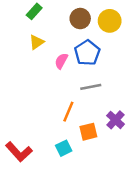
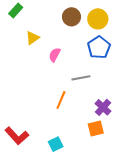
green rectangle: (34, 11) -> (16, 11), moved
blue pentagon: (87, 53) -> (99, 47), moved
orange square: (88, 132) -> (96, 128), moved
cyan square: (64, 148) -> (56, 144), moved

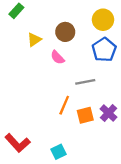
brown circle: (71, 17) -> (65, 32), moved
pink semicircle: (55, 55) -> (57, 57), turned -72
orange square: (96, 128) -> (85, 115), moved

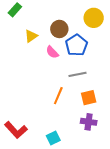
blue pentagon: (104, 50) -> (76, 45), moved
purple cross: (109, 113) -> (89, 122), moved, turned -35
orange square: (85, 115) -> (89, 98), moved

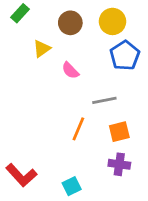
yellow circle: (94, 18) -> (112, 21), moved
brown circle: (59, 29) -> (70, 23), moved
blue pentagon: (76, 45) -> (125, 55), moved

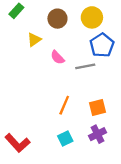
gray line: (104, 100) -> (85, 66), moved
purple cross: (119, 164) -> (97, 134), turned -35
cyan square: (72, 186) -> (65, 139), moved

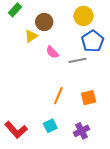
brown circle: (57, 19) -> (44, 22), moved
purple cross: (97, 134) -> (81, 131), moved
cyan square: (65, 139) -> (50, 126), moved

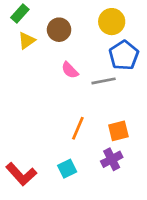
yellow triangle: (31, 36) -> (27, 40), moved
purple cross: (81, 131) -> (112, 159), moved

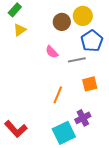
brown circle: (59, 30) -> (62, 22), moved
orange square: (118, 131) -> (90, 84), moved
cyan square: (67, 169) -> (64, 133), moved, size x1.6

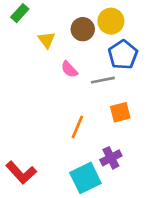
yellow triangle: (20, 30) -> (47, 40), moved, turned -32

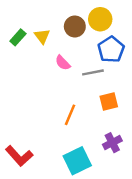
green rectangle: (20, 13) -> (18, 37), moved
purple cross: (111, 158) -> (112, 143), moved

